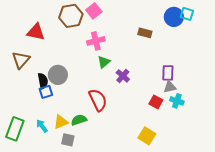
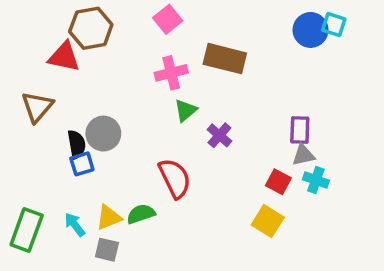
brown hexagon: (71, 16) -> (91, 28), moved
brown rectangle: (145, 33) -> (225, 59), moved, size x1.6
yellow square: (147, 136) -> (268, 221), moved
gray square: (68, 140) -> (107, 250), moved

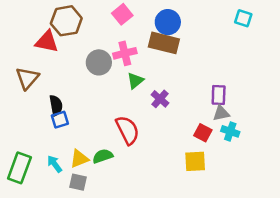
blue circle: (311, 30) -> (168, 22), moved
gray circle: (103, 134) -> (99, 62), moved
yellow square: (268, 221) -> (195, 161), turned -35

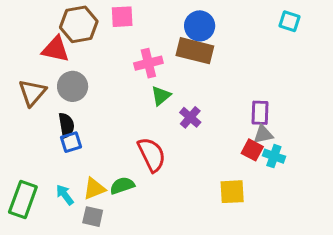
pink square: (122, 14) -> (122, 17), moved, turned 36
gray circle: (99, 62) -> (73, 86), moved
red square: (203, 133) -> (252, 150), moved

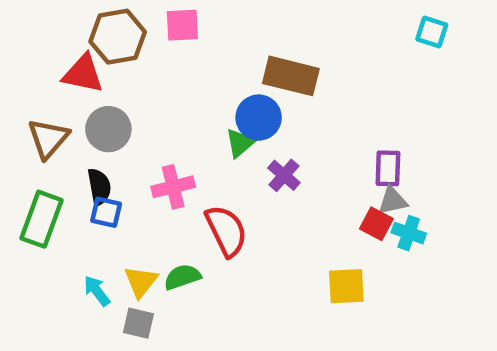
blue circle: (200, 26) -> (259, 118), moved
pink cross: (148, 63) -> (173, 187), moved
blue square: (71, 142) -> (106, 212), turned 30
yellow triangle: (94, 189) -> (141, 282), turned -30
green rectangle: (23, 199) -> (41, 219), moved

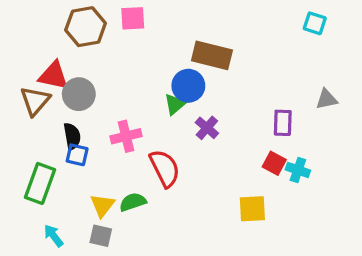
red triangle: (83, 74) -> (54, 76), moved
gray triangle: (393, 201) -> (327, 99), moved
green rectangle: (41, 219) -> (40, 183), moved
cyan arrow: (97, 291) -> (54, 236), moved

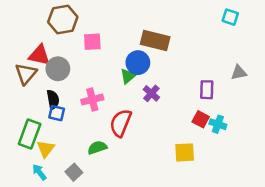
pink square: (133, 18) -> (92, 42), moved
red semicircle: (165, 168) -> (121, 123), turned -132
yellow triangle: (102, 205) -> (46, 149), moved
gray square: (101, 236) -> (74, 172), turned 35

